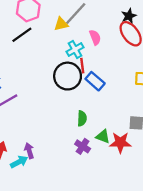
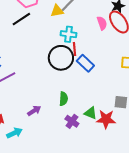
pink semicircle: (95, 37) -> (102, 23), moved
cyan cross: (75, 50) -> (69, 34), turned 35
green semicircle: (82, 118) -> (64, 99), moved
purple arrow: (29, 151) -> (34, 111), moved, turned 72

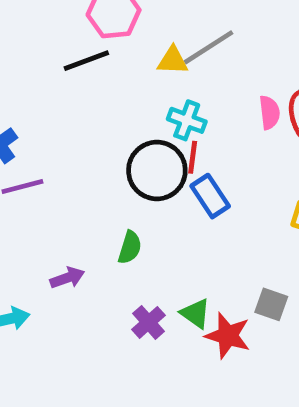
green semicircle: (64, 99) -> (130, 247), moved

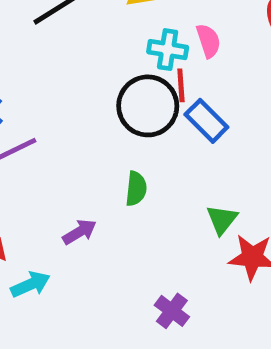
pink semicircle: (269, 112) -> (208, 41), moved
green triangle: (195, 313) -> (222, 220), moved, turned 44
purple cross: (148, 322) -> (172, 311), moved

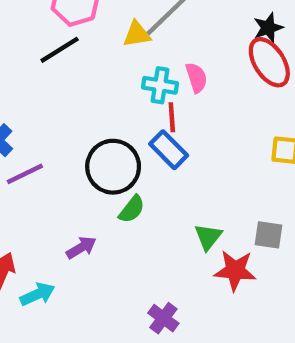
black circle: (148, 106) -> (113, 167), moved
blue rectangle: (206, 121) -> (169, 150), moved
green semicircle: (136, 189) -> (132, 209), turned 32

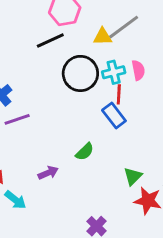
cyan cross: (160, 85) -> (114, 72), turned -30
black circle: (113, 167) -> (80, 73), moved
cyan arrow: (37, 294) -> (15, 200), turned 55

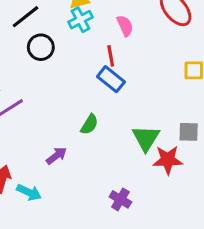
cyan cross: (114, 72) -> (81, 20), moved
black circle: (80, 73) -> (41, 47), moved, size x0.7
green triangle: (133, 176) -> (146, 138), size x1.4

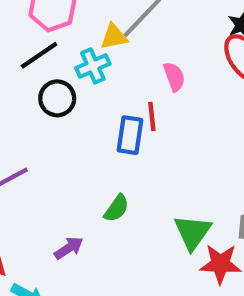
cyan cross: (81, 20) -> (93, 66), moved
blue rectangle: (111, 79) -> (130, 135), moved, turned 56

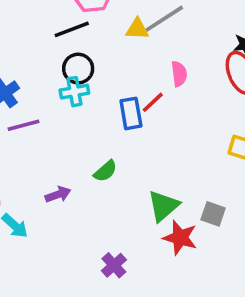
cyan cross: (93, 66) -> (74, 92), moved
red line: (152, 117) -> (153, 102), turned 40
blue rectangle: (130, 135) -> (131, 113), turned -32

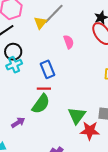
yellow triangle: (137, 29) -> (40, 23), turned -40
red line: (153, 102) -> (44, 89), moved, turned 56
green semicircle: (105, 171) -> (41, 104), size x1.5

